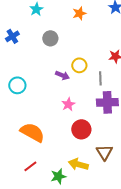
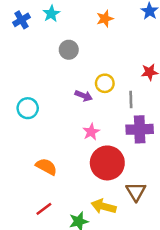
blue cross: (12, 36) -> (21, 20), moved
red circle: (81, 129) -> (107, 163), size x1.4
orange semicircle: (32, 132) -> (46, 167), size x0.7

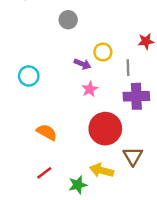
pink star: (91, 132) -> (90, 89), moved

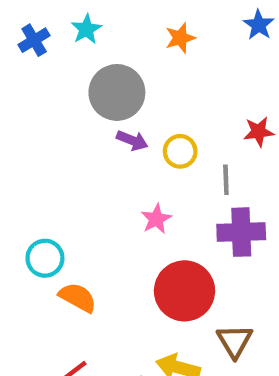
gray circle: (68, 20) -> (117, 92), size x1.6
purple arrow: (83, 64) -> (132, 140), moved
cyan circle: (29, 76) -> (45, 258), moved

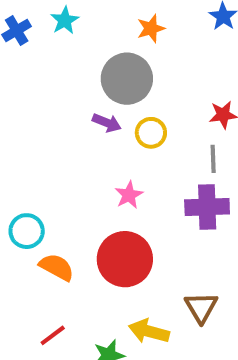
gray circle: (117, 92) -> (127, 79), moved
gray line: (226, 180) -> (213, 159), moved
red circle: (185, 291) -> (125, 259), moved

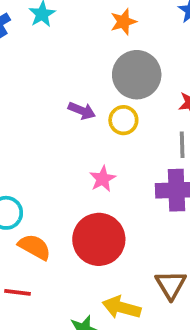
gray circle: (127, 79) -> (137, 75), moved
red line: (53, 335) -> (17, 292), moved, turned 44

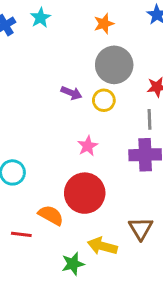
orange semicircle: (34, 247) -> (51, 215), moved

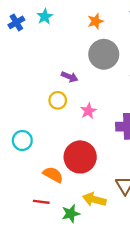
yellow circle: (104, 100) -> (58, 100), moved
pink star: (88, 146) -> (88, 111), moved
red line: (21, 234) -> (41, 202), moved

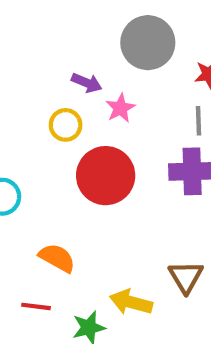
pink star: (88, 111) -> (120, 108), moved
red circle: (80, 157) -> (106, 176), moved

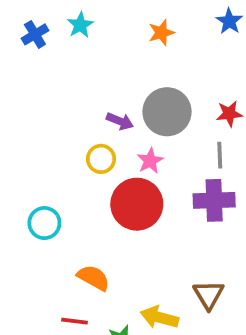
gray circle: (148, 43) -> (167, 112), moved
pink star: (120, 108) -> (150, 161), moved

